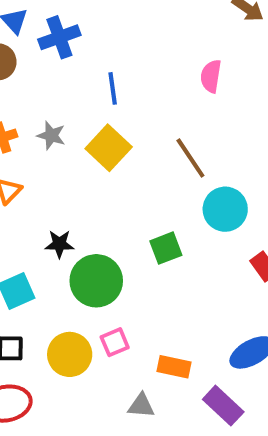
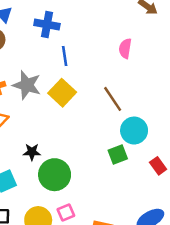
blue cross: (59, 37) -> (47, 25), moved, turned 30
gray star: (51, 135) -> (27, 85), size x1.6
green square: (166, 248) -> (118, 154), moved

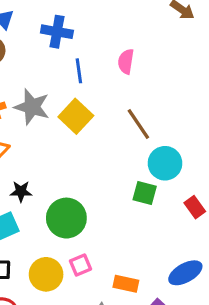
pink semicircle: (125, 48) -> (126, 61), moved
black star: (32, 152) -> (21, 191), moved
green square: (118, 154) -> (145, 193), turned 36

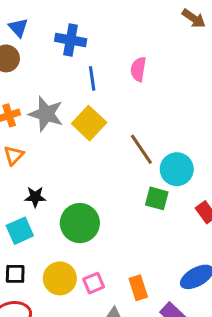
brown line: (138, 124) -> (141, 149), moved
pink square: (80, 265) -> (94, 283), moved
orange rectangle: (126, 284) -> (138, 288), turned 60

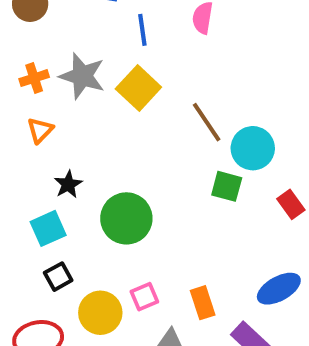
black star: (35, 197) -> (68, 184), turned -30
black square: (15, 274) -> (58, 277), moved, turned -30
yellow circle: (60, 278) -> (100, 313), moved

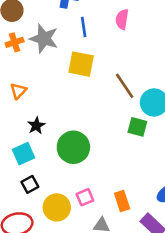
gray star: (82, 76) -> (44, 38), moved
orange cross: (34, 78) -> (15, 42), moved
yellow square: (138, 88) -> (81, 64), turned -32

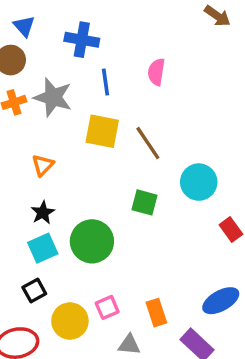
brown line: (125, 86) -> (148, 143), moved
orange triangle: (18, 91) -> (43, 165), moved
green square: (137, 127) -> (144, 202), moved
cyan square: (23, 154) -> (43, 248), moved

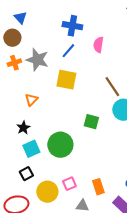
blue cross: (82, 40) -> (72, 26), moved
blue line: (106, 82) -> (68, 51), turned 49
brown line: (148, 143) -> (112, 87), moved
black star: (43, 213) -> (23, 128), moved

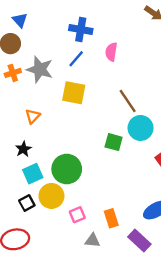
green square: (91, 122) -> (114, 142), moved
yellow circle: (47, 192) -> (51, 196), moved

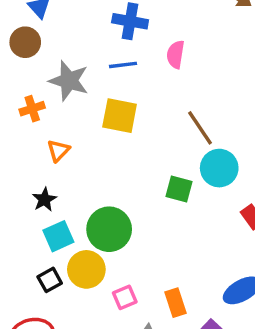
blue line: (76, 59) -> (123, 65), turned 42
orange cross: (13, 73) -> (32, 109), moved

